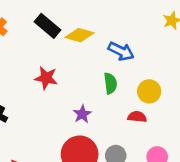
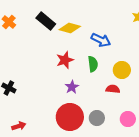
red star: (46, 78) -> (65, 60), moved, turned -30

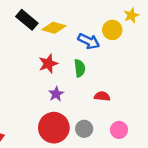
yellow circle: (122, 70) -> (112, 30), moved

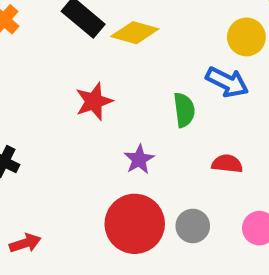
blue arrow: (89, 41) -> (227, 82), moved
red star: (48, 64) -> (94, 101), moved

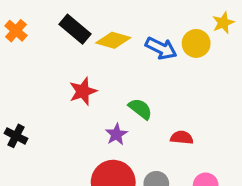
blue arrow: (227, 82) -> (161, 48), moved
green semicircle: (184, 110) -> (140, 109), moved, turned -45

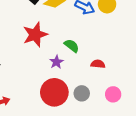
red star: (83, 91) -> (35, 35), size x1.4

